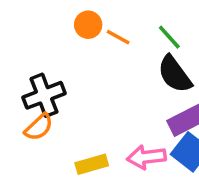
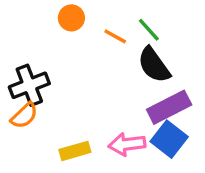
orange line: (118, 37) -> (115, 36), moved

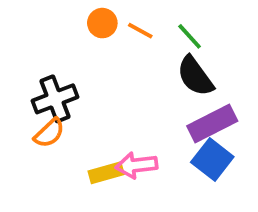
orange line: (115, 36) -> (140, 31), moved
pink arrow: (127, 144) -> (136, 165), moved

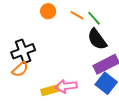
orange line: (140, 31) -> (77, 15), moved

